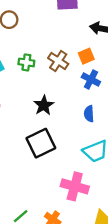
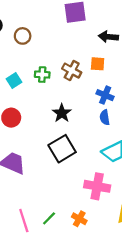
orange square: (86, 56) -> (98, 64), turned 32
blue cross: (91, 79) -> (105, 95), moved

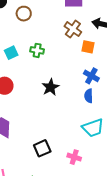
brown cross: (72, 71) -> (73, 29), moved
black square: (62, 149) -> (42, 148), moved, size x0.7
pink cross: (97, 186) -> (74, 157), size x0.6

